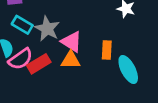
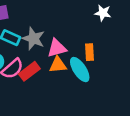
pink triangle: (72, 42) -> (57, 48), turned -42
cyan ellipse: (128, 70) -> (80, 70), moved

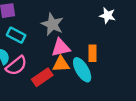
gray star: (33, 39) -> (52, 24), moved
red rectangle: (29, 71) -> (42, 77), moved

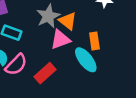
gray star: (52, 24) -> (48, 16), turned 30
orange triangle: (61, 64) -> (68, 21), moved, turned 48

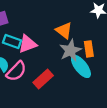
gray star: (48, 16) -> (70, 50), moved
pink triangle: (60, 40) -> (28, 44), moved

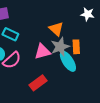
pink triangle: (28, 44) -> (42, 52), moved
red rectangle: (43, 79) -> (38, 83), moved

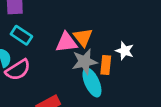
white star: (87, 14) -> (125, 51), moved
pink triangle: (42, 52) -> (66, 42), moved

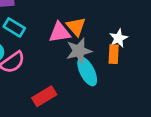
white star: (125, 51) -> (118, 38), turned 30
orange rectangle: (106, 65) -> (114, 54), moved

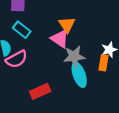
orange triangle: (76, 27) -> (67, 25), moved
pink triangle: (60, 32) -> (60, 39), turned 36

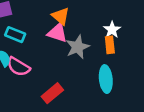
pink semicircle: (17, 59) -> (18, 67), turned 75
cyan ellipse: (79, 75) -> (106, 79), moved, turned 30

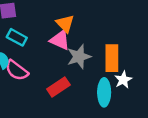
white star: (112, 30) -> (123, 80), moved
orange rectangle: (110, 45) -> (112, 58), size x1.5
red rectangle: (52, 93) -> (58, 87), moved

